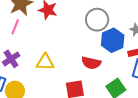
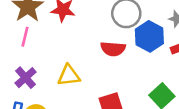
red semicircle: (91, 63) -> (113, 49), moved

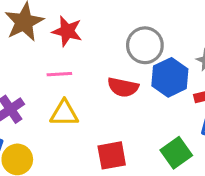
pink line: (25, 37) -> (59, 74), moved, turned 66

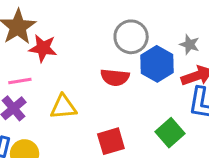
red star: (67, 31) -> (43, 48), moved
pink line: (59, 74) -> (20, 81), moved

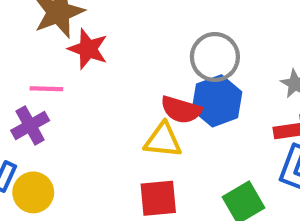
blue hexagon: (157, 64) -> (217, 101), moved
yellow triangle: (63, 107) -> (163, 140), moved

